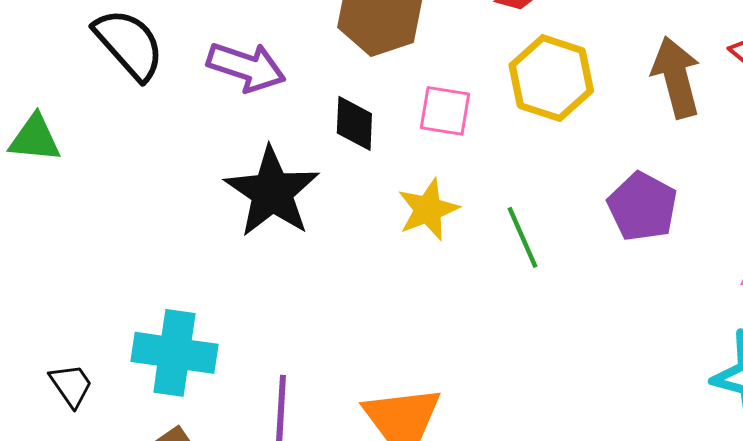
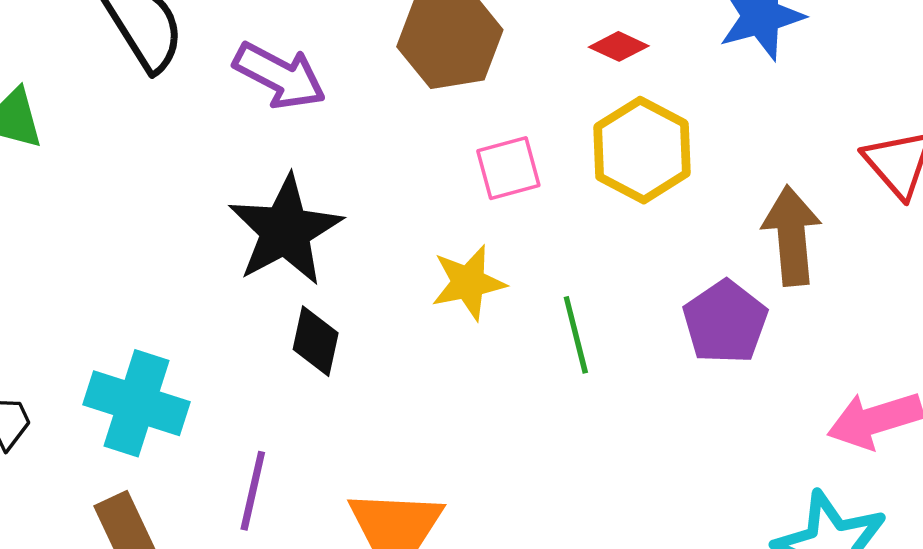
brown arrow: (676, 77) -> (792, 236), moved
pink square: (445, 111) -> (508, 168), turned -34
black diamond: (354, 123) -> (316, 341), moved

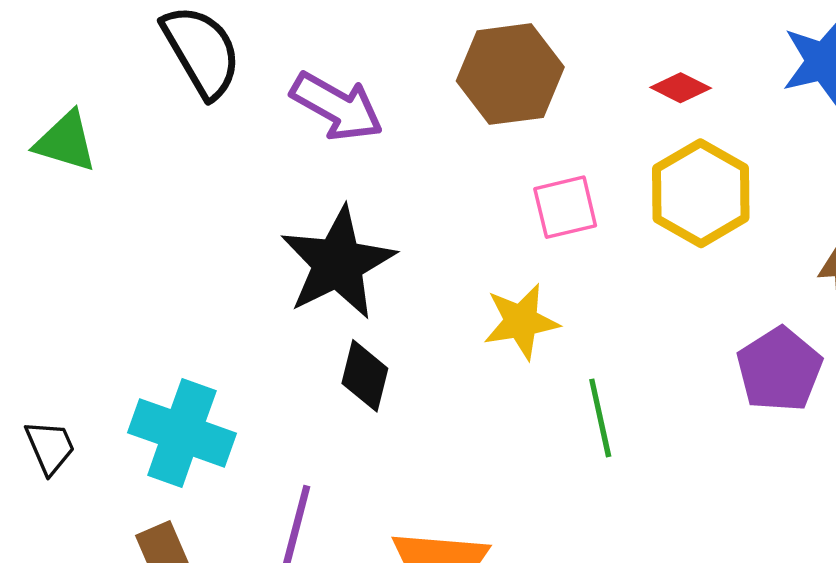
green line: (576, 335) -> (600, 418), moved

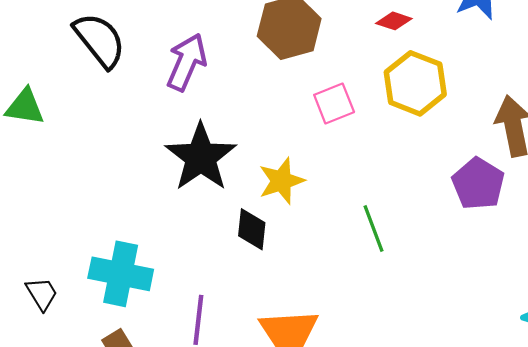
purple arrow: (337, 107) -> (187, 62), turned -88
yellow star: (521, 322) -> (281, 181), moved
black diamond: (365, 376) -> (252, 229), moved

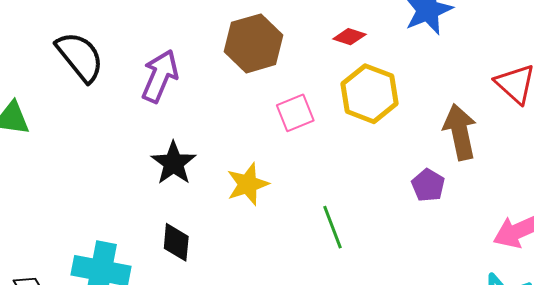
black star: (201, 157) -> (174, 163), size x0.7
purple pentagon: (478, 184) -> (428, 185), size x0.7
black diamond: (252, 229) -> (176, 242), moved

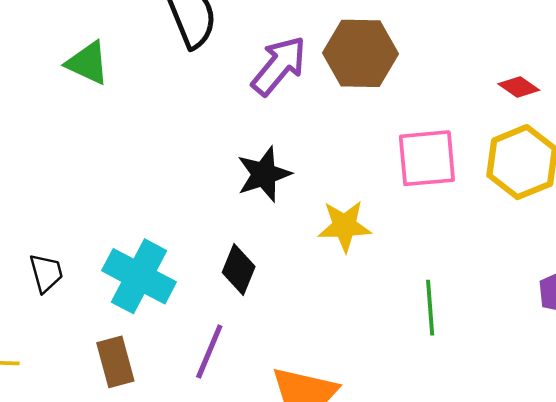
brown hexagon: (254, 43) -> (360, 53), moved
pink square: (295, 113) -> (427, 158), size x1.4

